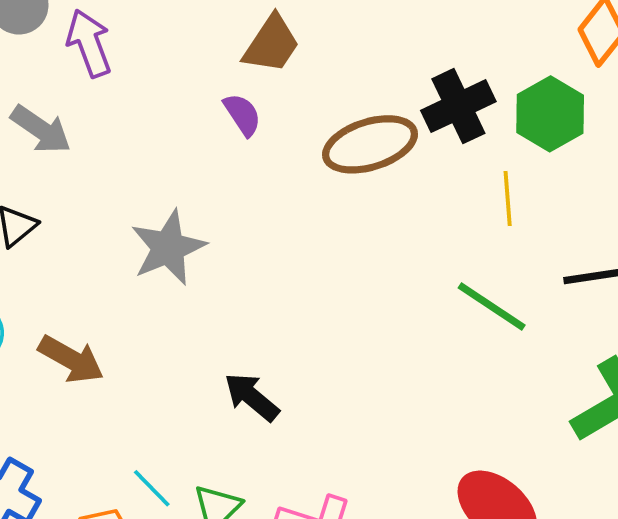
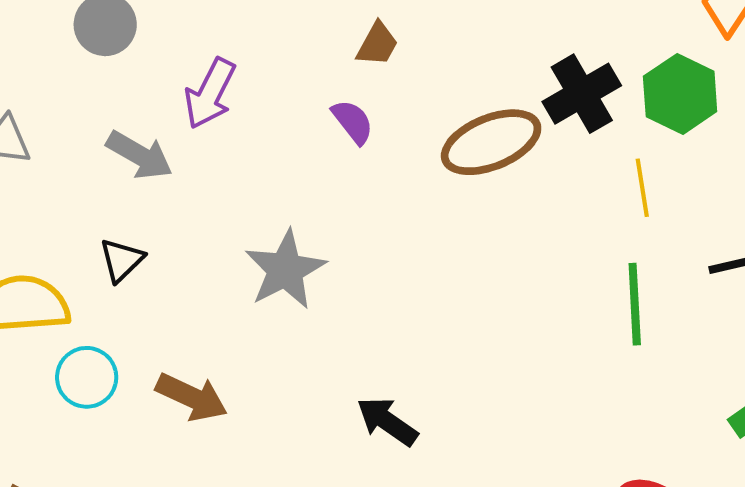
purple arrow: (89, 43) -> (210, 94), moved, turned -128
brown trapezoid: (271, 44) -> (377, 44), size x0.7
green line: (492, 307) -> (635, 304), turned 58

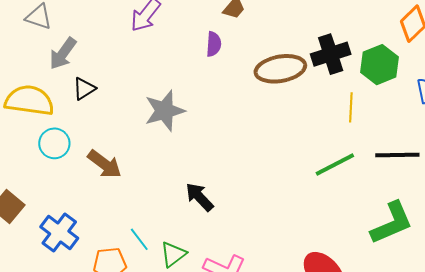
purple semicircle: (353, 122) -> (214, 44), turned 30
gray arrow: (139, 155) -> (63, 54), moved, turned 84
green line: (635, 304) -> (335, 164), turned 54

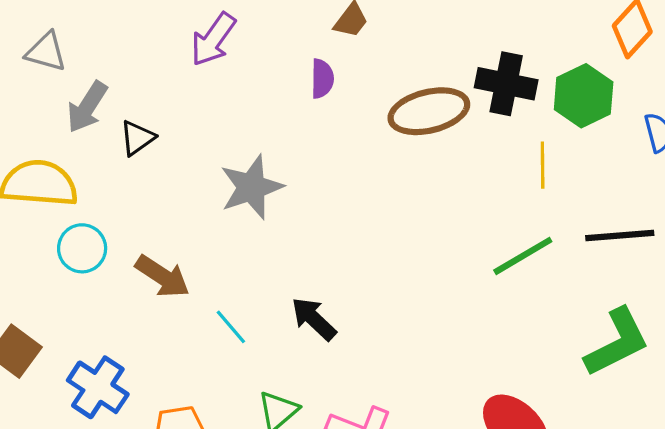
black cross: (331, 54) -> (506, 84), turned 33
black triangle: (84, 89) -> (137, 138), moved
cyan line: (139, 239) -> (231, 327), moved

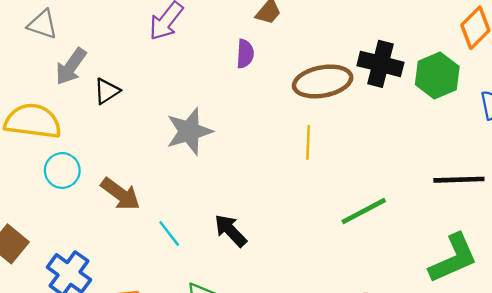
yellow line: (543, 165) -> (308, 142), moved
green line: (523, 256) -> (364, 211), moved

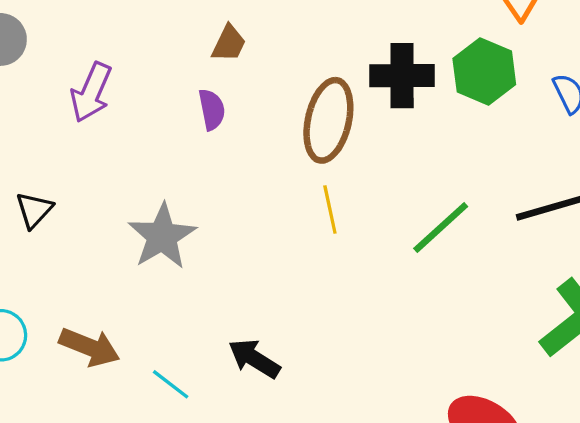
brown ellipse: (323, 81) -> (328, 120), turned -52
green line: (364, 211) -> (441, 228), moved

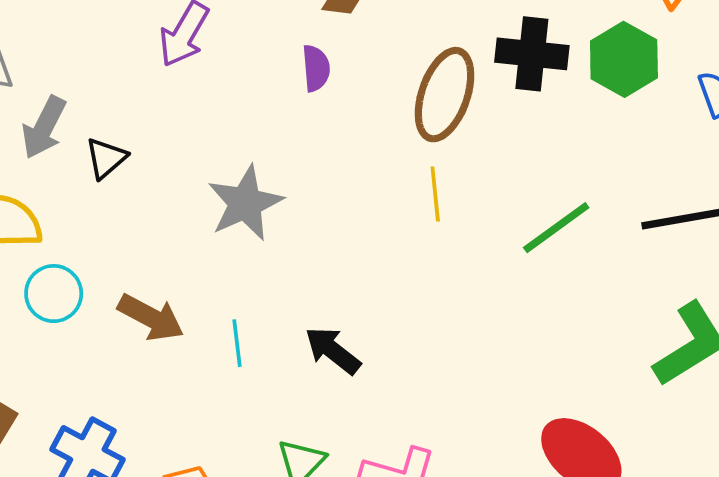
cyan line: (171, 384) -> (237, 343), moved, turned 39

